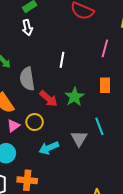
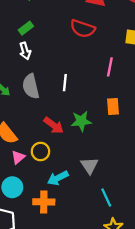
gray semicircle: (27, 79) -> (31, 86), moved
green star: (75, 97) -> (81, 121), turned 30
cyan line: (99, 126) -> (106, 197), moved
orange cross: (27, 180) -> (44, 202), moved

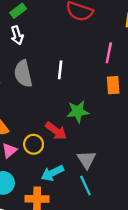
orange rectangle: (113, 106) -> (113, 85), moved
red arrow: (54, 125) -> (56, 131), moved
cyan line: (106, 197) -> (85, 185), moved

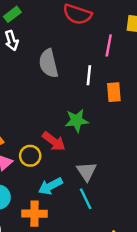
pink line: (109, 53) -> (109, 45), moved
white line: (60, 70) -> (89, 75), moved
gray semicircle: (23, 74) -> (49, 63), moved

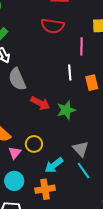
gray semicircle: (49, 63) -> (17, 79), moved
red arrow: (54, 141) -> (40, 103), moved

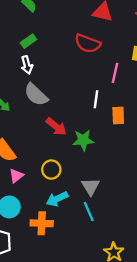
gray semicircle: (17, 79) -> (36, 95), turned -35
yellow circle: (34, 144) -> (51, 170), moved

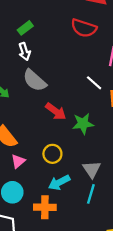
white line: (96, 99) -> (94, 83), turned -54
cyan line: (89, 212) -> (91, 194), turned 42

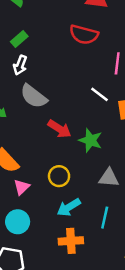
white arrow: (24, 51) -> (20, 65), turned 42
green star: (83, 124) -> (90, 140), turned 30
gray triangle: (92, 169) -> (109, 178), moved, turned -48
orange cross: (45, 207) -> (71, 241), moved

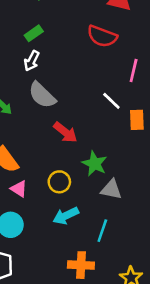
green star: (90, 140) -> (95, 164), moved
pink triangle: (22, 187) -> (19, 189), turned -49
orange cross: (71, 241) -> (81, 265), moved

